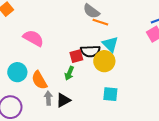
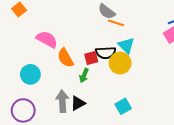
orange semicircle: (39, 80) -> (65, 58), moved
cyan square: (110, 94) -> (123, 106), moved, turned -35
gray arrow: (48, 98) -> (62, 101), size x1.5

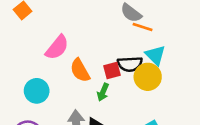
pink semicircle: (47, 39) -> (57, 47), turned 100

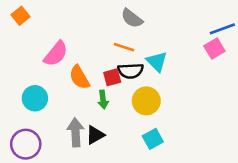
orange line: (143, 27) -> (124, 47), moved
yellow circle: (148, 77) -> (146, 101), moved
green arrow: (103, 92) -> (103, 100), turned -30

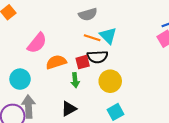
gray semicircle: (132, 18) -> (88, 14), moved, turned -54
cyan triangle: (157, 62) -> (108, 36), moved
orange semicircle: (79, 77) -> (56, 62), turned 102
gray arrow: (76, 132) -> (29, 107), moved

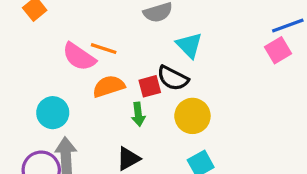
orange line: (92, 38) -> (104, 49), moved
pink semicircle: (37, 43) -> (79, 57), turned 85
black semicircle: (97, 57) -> (173, 78), turned 30

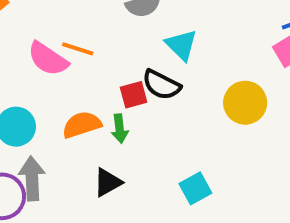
orange semicircle: (109, 86) -> (82, 125), moved
yellow circle: (192, 116) -> (245, 103), moved

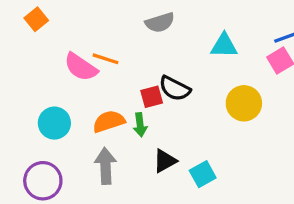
cyan triangle: (181, 45) -> (224, 46), moved, turned -44
gray arrow: (32, 178) -> (105, 166), moved
black triangle: (108, 182) -> (165, 161), moved

